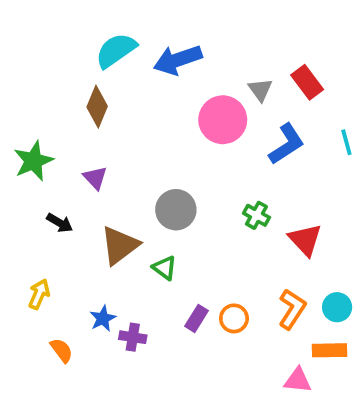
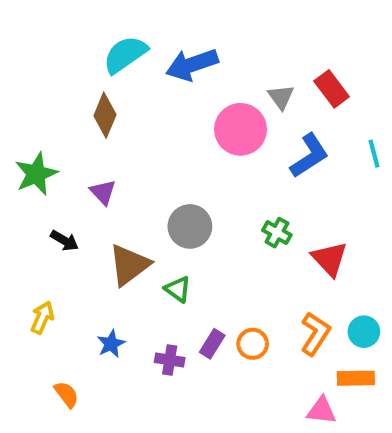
purple cross: (133, 337) -> (170, 360), moved
orange semicircle: (62, 350) -> (67, 394), moved

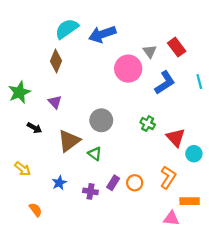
yellow arrow: (42, 317) -> (23, 169), turned 105
cyan circle: (364, 332) -> (194, 154), moved

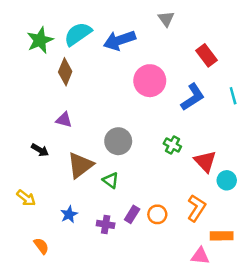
gray triangle: (150, 51) -> (166, 19), moved
green star: (19, 92) -> (40, 40), moved
purple triangle: (55, 102) -> (64, 120), turned -32

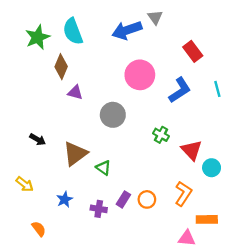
cyan semicircle: (78, 34) -> (73, 31), turned -76
blue arrow: (119, 40) -> (127, 30), moved
purple triangle: (64, 120) -> (75, 92), moved
gray circle: (118, 141) -> (113, 115), moved

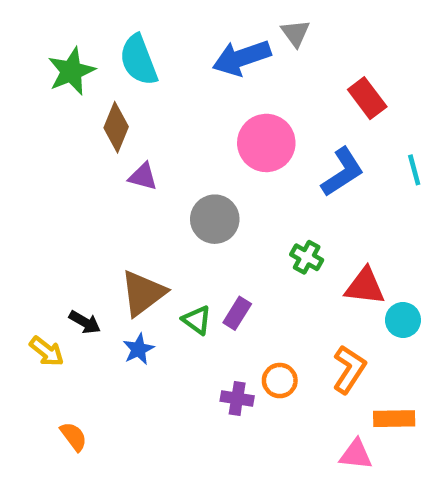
black arrow: (38, 140) -> (85, 322), moved
red triangle: (192, 150) -> (365, 286), turned -40
blue star: (65, 199) -> (139, 349), moved
purple rectangle: (123, 199) -> (237, 313), moved
purple cross: (99, 209) -> (237, 398), moved

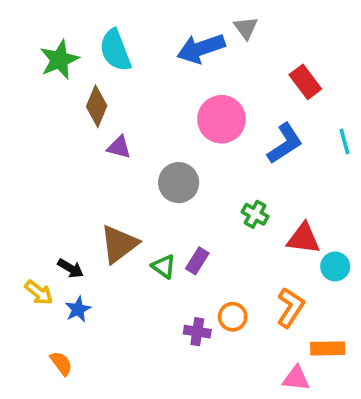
blue star: (139, 349) -> (78, 309), moved

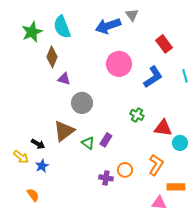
gray circle: (179, 183) -> (82, 103), moved

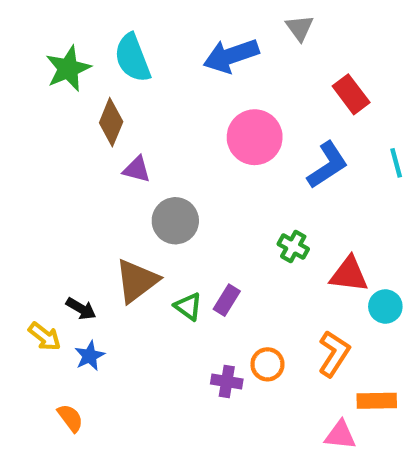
gray triangle: (132, 15) -> (300, 28), moved

